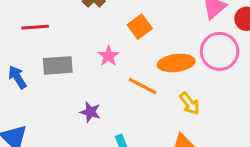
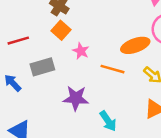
orange square: (140, 27) -> (61, 30), moved
purple star: (90, 112) -> (76, 98), size x1.5

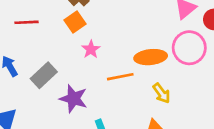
gray rectangle: (42, 67) -> (44, 75), moved, turned -40
orange line: (113, 69) -> (120, 77), turned -40

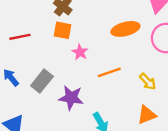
orange square: (75, 22) -> (62, 30), turned -36
orange ellipse: (151, 57) -> (125, 29), moved

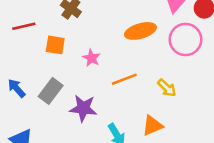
orange square: (62, 30) -> (55, 45), moved
red line: (20, 37) -> (24, 26), moved
orange triangle: (147, 115) -> (152, 126), moved

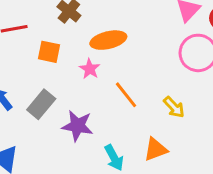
orange ellipse: (140, 31) -> (108, 40), moved
orange line: (124, 79) -> (126, 95), turned 70

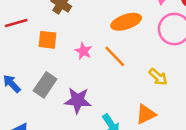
orange ellipse: (108, 40) -> (126, 22), moved
orange line: (126, 95) -> (115, 56), moved

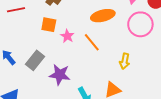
orange square: (48, 40) -> (49, 25), moved
yellow arrow: (158, 77) -> (125, 61), turned 56

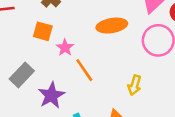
orange line: (92, 42) -> (84, 70), moved
purple star: (60, 75) -> (51, 95), turned 30

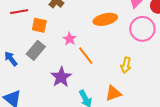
orange square: (43, 31) -> (39, 25), moved
gray rectangle: (22, 75) -> (36, 50), moved

